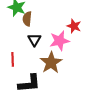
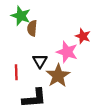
black triangle: (34, 40) -> (40, 61), moved
pink star: (59, 41) -> (67, 52), turned 30

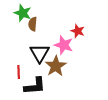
black triangle: (40, 61) -> (40, 53), size x1.5
red line: (16, 72) -> (19, 72), moved

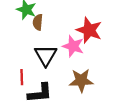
red star: (78, 31) -> (89, 30), size x1.6
brown star: (56, 66) -> (81, 80), moved, turned 30

